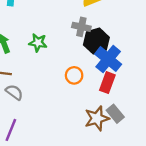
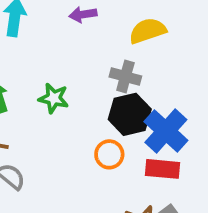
black hexagon: (96, 41) -> (130, 114), moved
red rectangle: (107, 83) -> (163, 169), turned 72

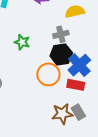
gray cross: (125, 76) -> (61, 34), turned -35
orange circle: (109, 154) -> (48, 74), size x1.5

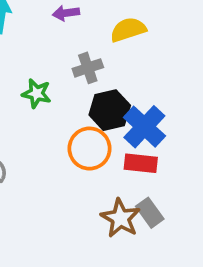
gray cross: (61, 34) -> (88, 68), moved
brown star: (62, 114) -> (120, 218), turned -30

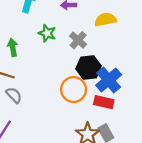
gray cross: (88, 68) -> (78, 40), turned -36
green star: (36, 94) -> (47, 33), moved

